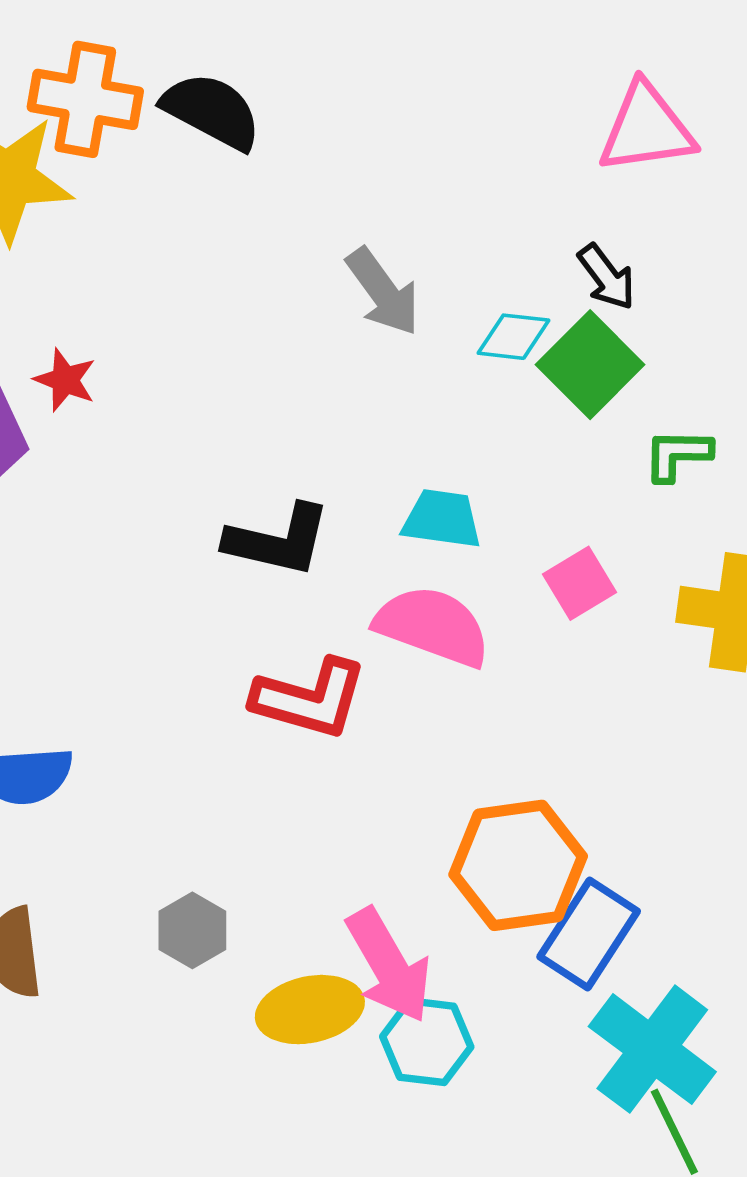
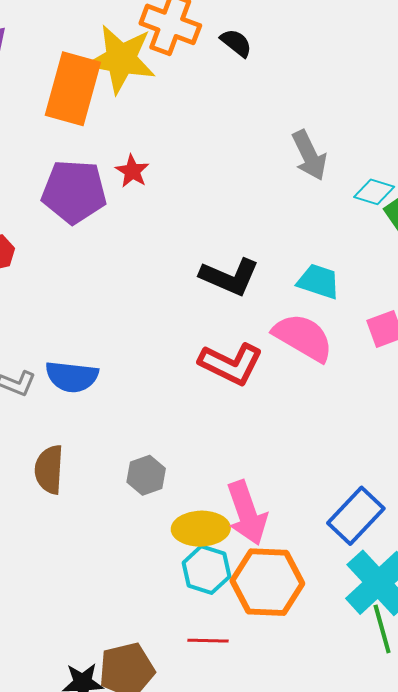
black semicircle: (212, 111) -> (236, 43), size x0.6
orange hexagon: (518, 865) -> (267, 582), moved
cyan hexagon: (427, 1042) -> (206, 570), moved

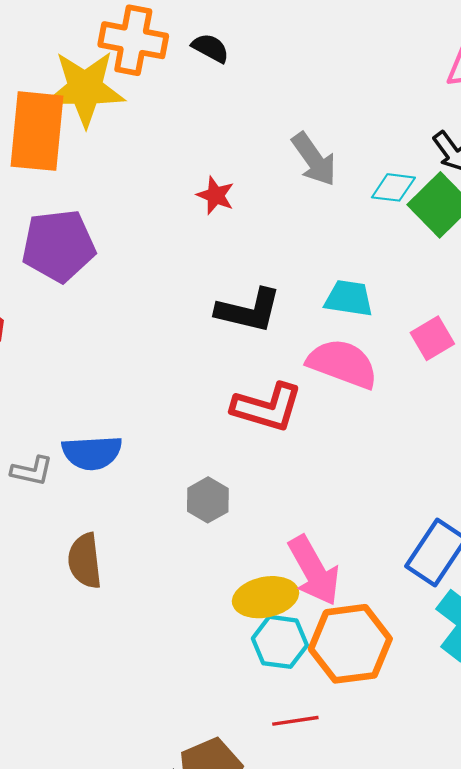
red star: (132, 171) -> (216, 195), moved
gray hexagon: (146, 475) -> (208, 500), moved

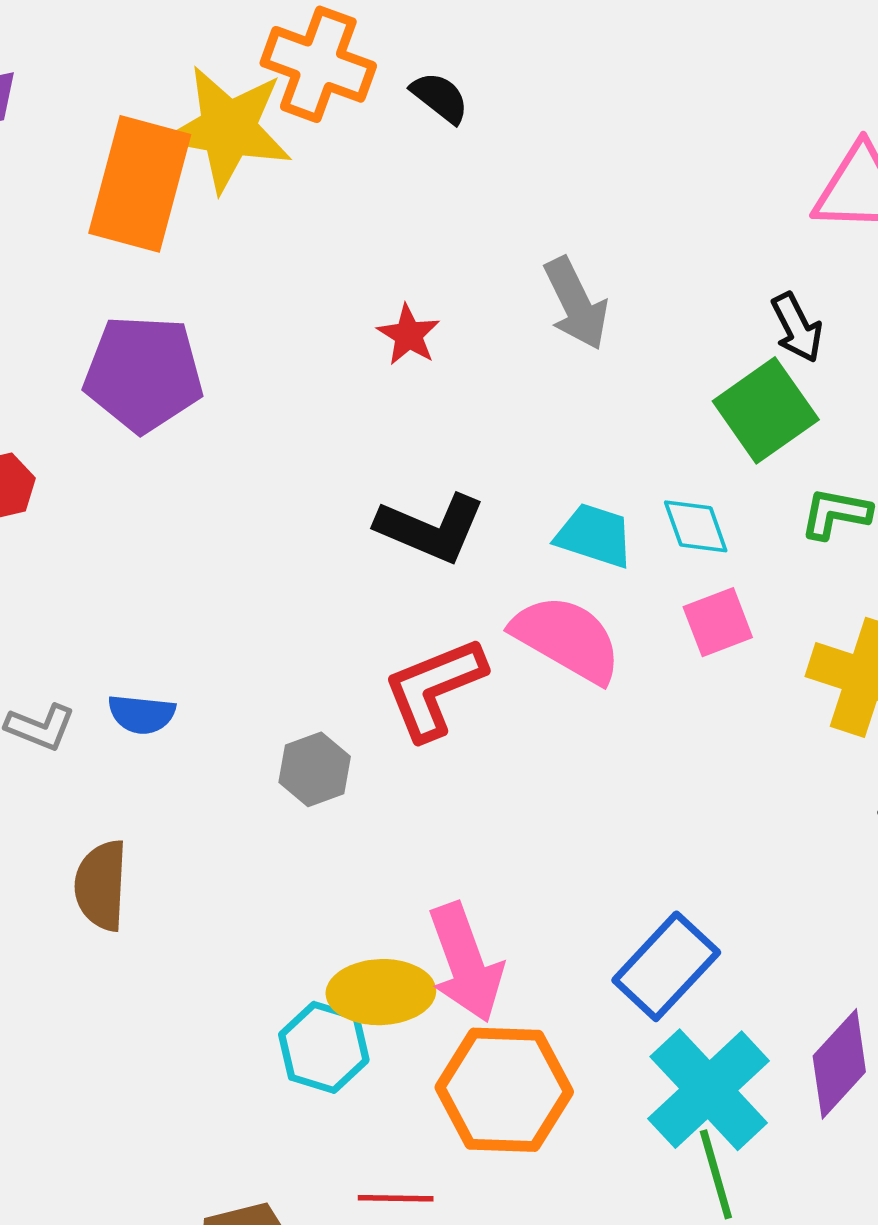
cyan diamond: (393, 187) -> (696, 526), moved, turned 54
red L-shape: (267, 407) -> (434, 688), turned 132
blue semicircle: (92, 453) -> (142, 714), size x0.7
gray hexagon: (208, 500) -> (315, 769), moved
cyan hexagon: (280, 642) -> (324, 1047), moved

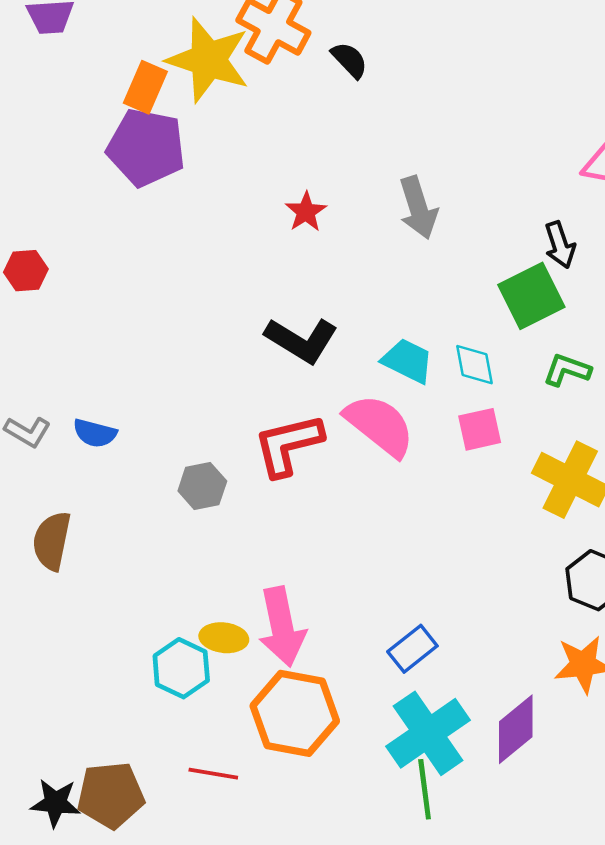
orange rectangle: (140, 184) -> (145, 87), size x0.6
purple pentagon: (143, 374) -> (146, 147), moved
blue rectangle: (666, 966) -> (412, 649), size x0.7
yellow ellipse: (381, 992) -> (224, 638), size x0.7

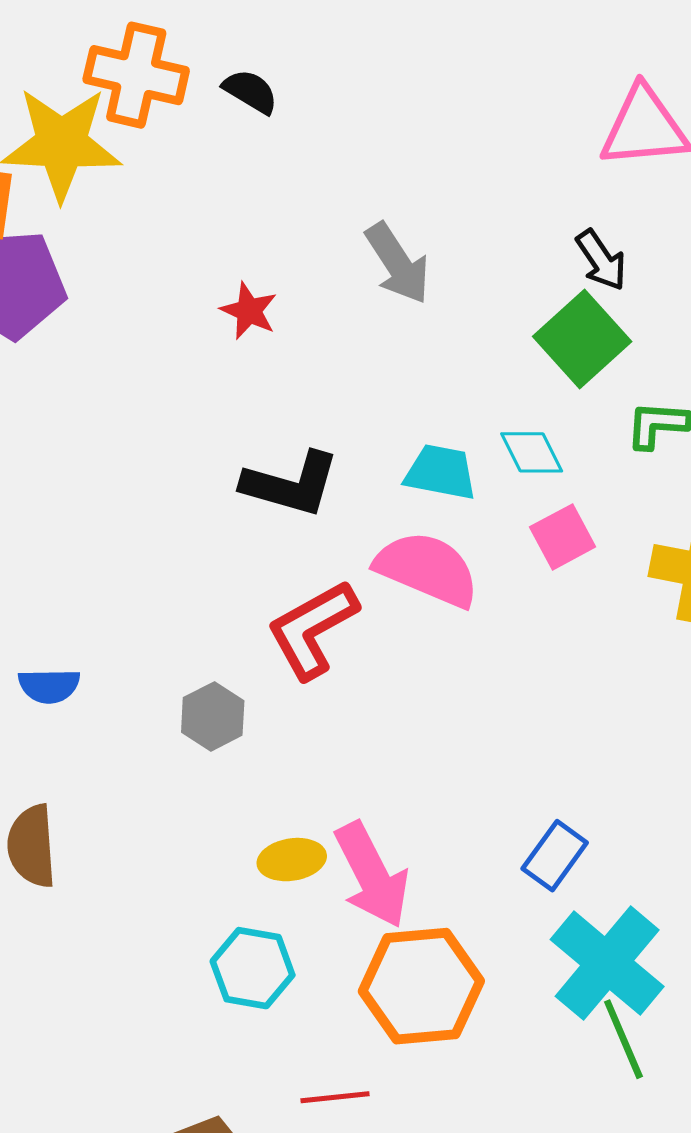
yellow ellipse: (224, 638) -> (292, 860), moved

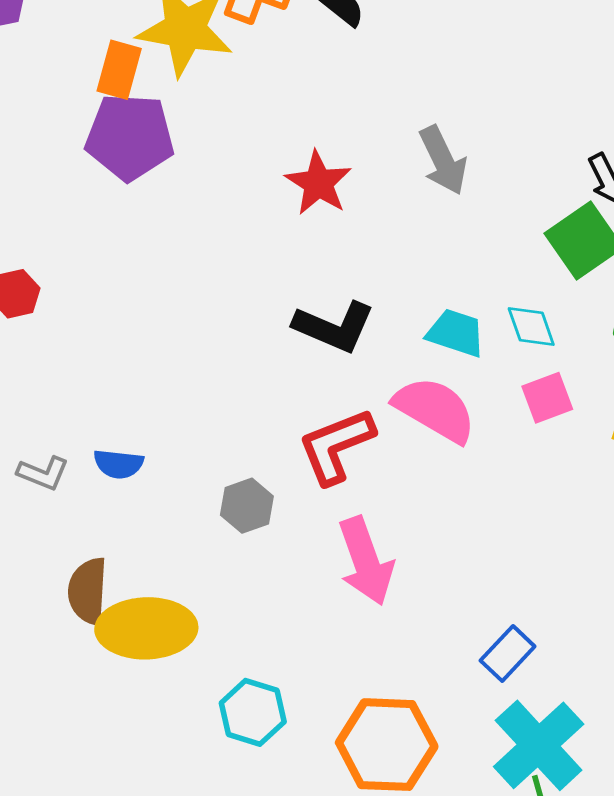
red star: (249, 311) -> (318, 183), size x1.4
yellow ellipse: (292, 860) -> (146, 628), moved, size x1.8
pink arrow: (372, 875) -> (366, 561), moved

